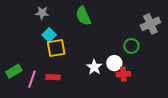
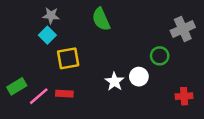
cyan square: (49, 35) -> (47, 35), moved
red cross: (123, 74) -> (184, 96), moved
pink line: (32, 79) -> (39, 96), turned 30

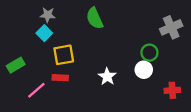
white circle: (139, 77) -> (144, 70), moved
green rectangle: (17, 86) -> (16, 65), moved
red rectangle: (64, 94) -> (60, 78), moved

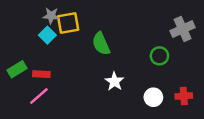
green semicircle: (95, 18) -> (101, 44), moved
yellow square: (64, 55) -> (68, 23), moved
white circle: (144, 70) -> (153, 97), moved
red rectangle: (60, 78) -> (41, 74), moved

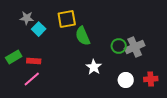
gray star: (51, 16) -> (27, 18), moved
yellow square: (68, 23) -> (67, 19), moved
gray cross: (183, 29) -> (135, 47), moved
green circle: (159, 56) -> (119, 46), moved

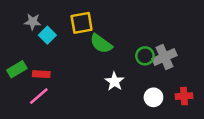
green semicircle: (83, 36) -> (101, 44), turned -30

